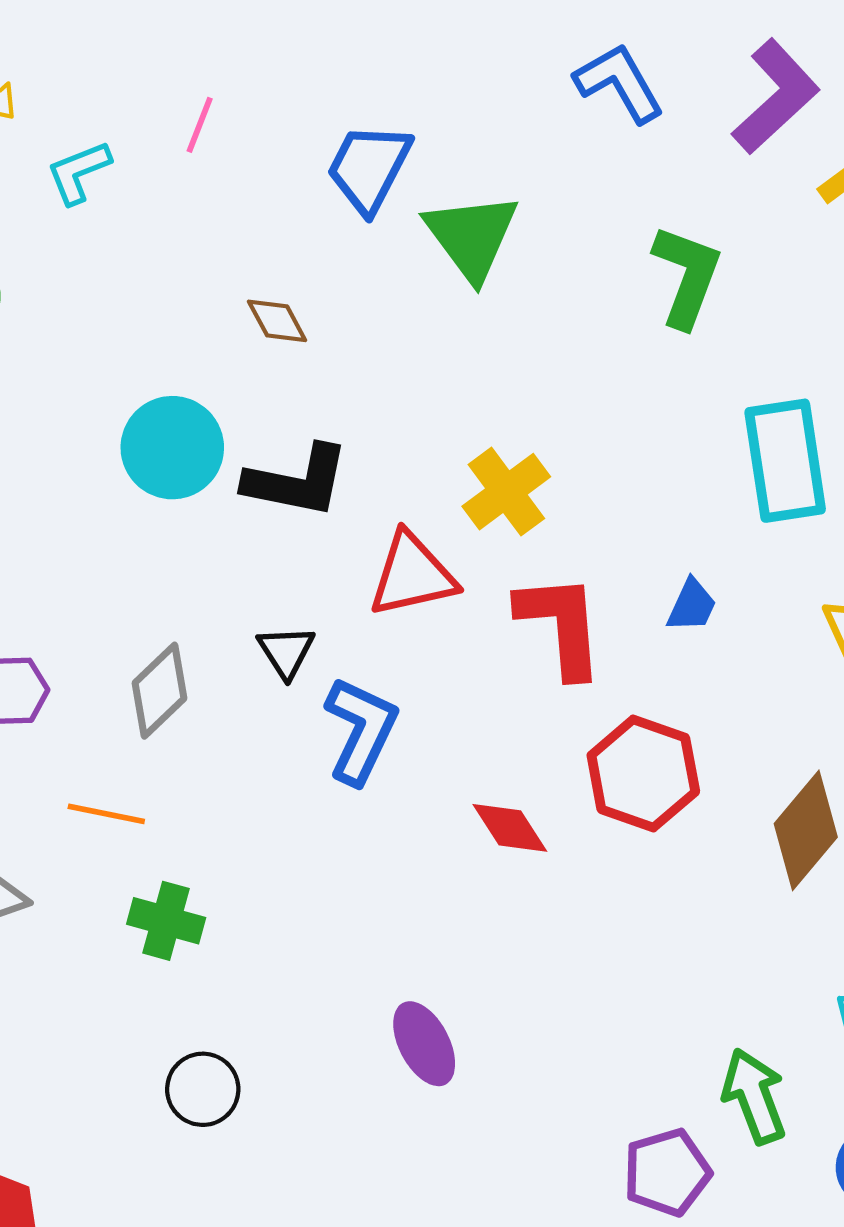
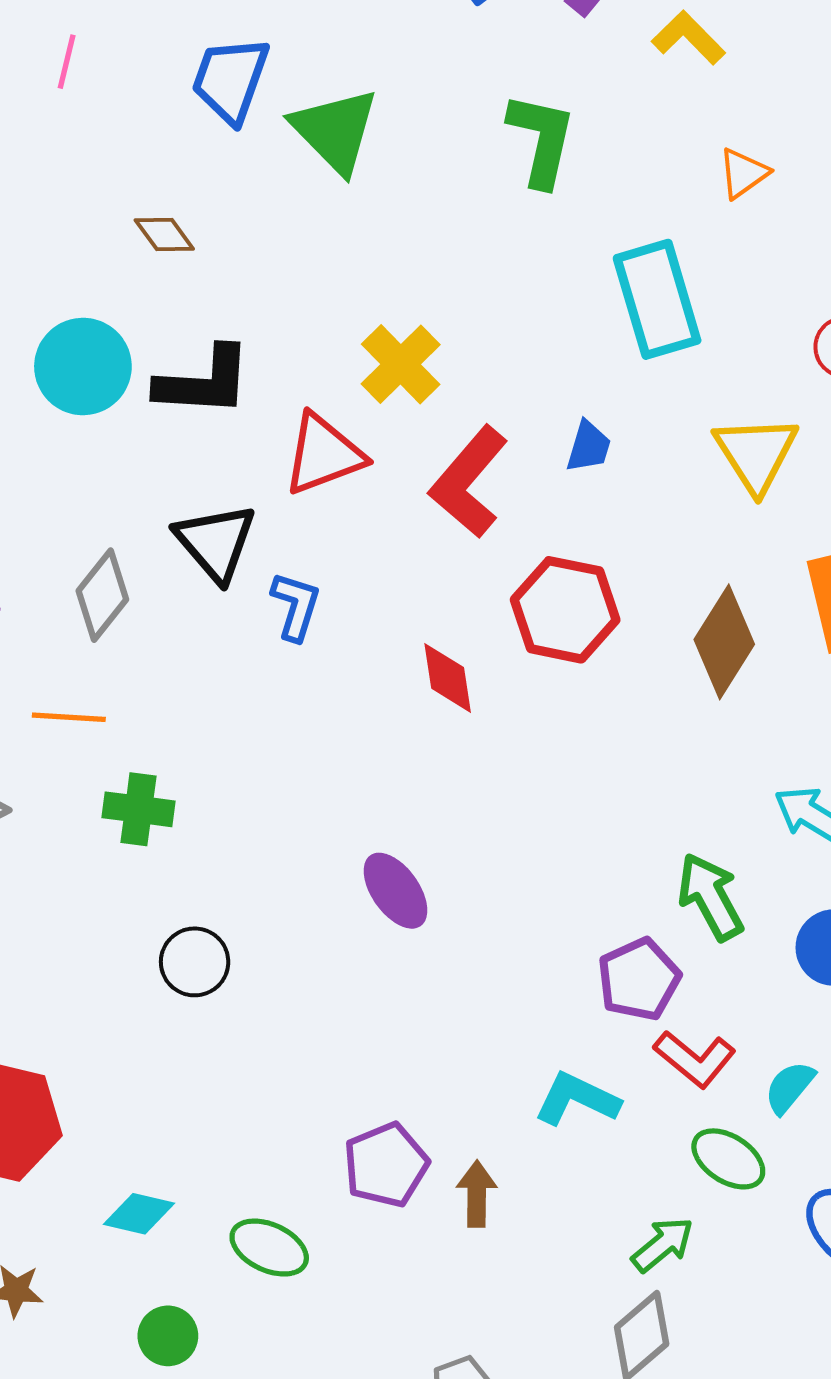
red L-shape: (561, 625) -> (469, 482), turned -127
black triangle: (286, 652) -> (216, 542), size x1.5
blue L-shape: (361, 730) -> (296, 606), size x0.7
red diamond: (510, 828) -> (448, 678), turned 32

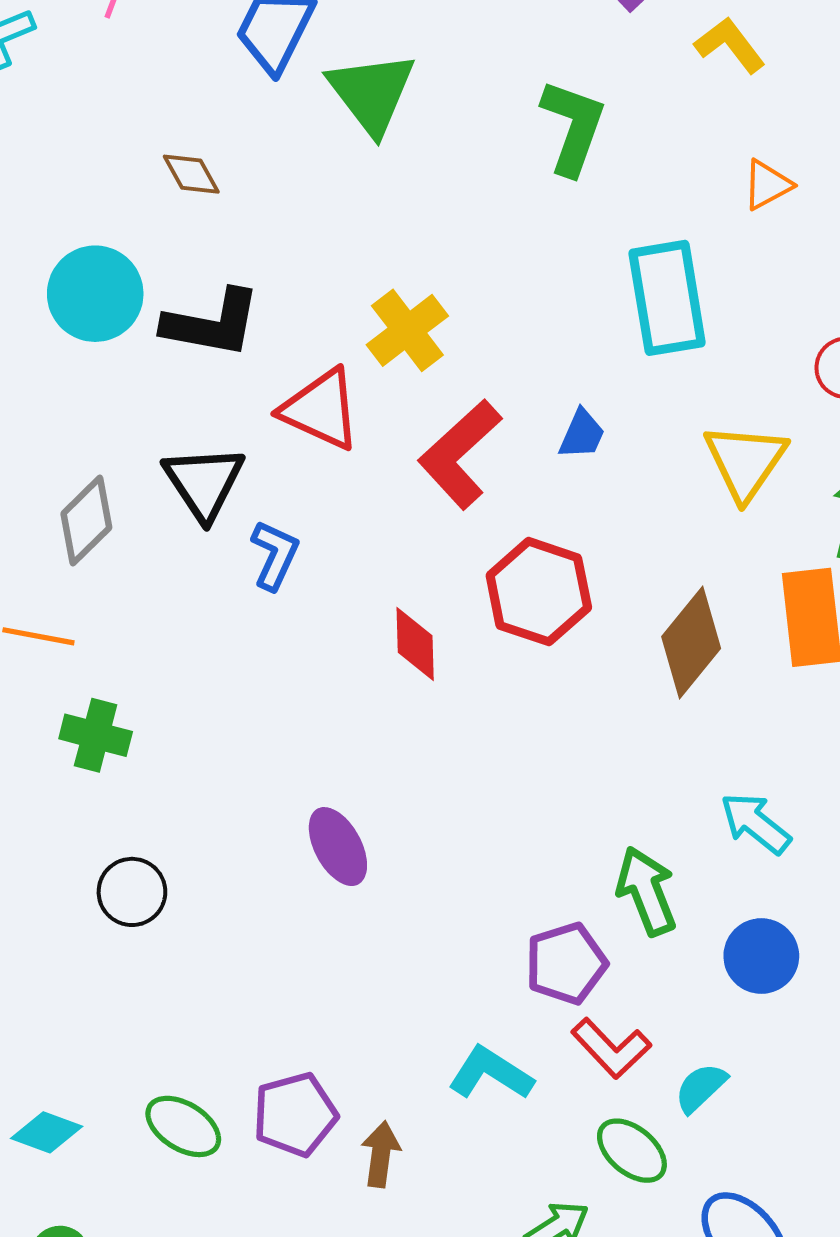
red triangle: (324, 454) -> (321, 409), turned 38
green ellipse: (269, 1248) -> (183, 1126), moved

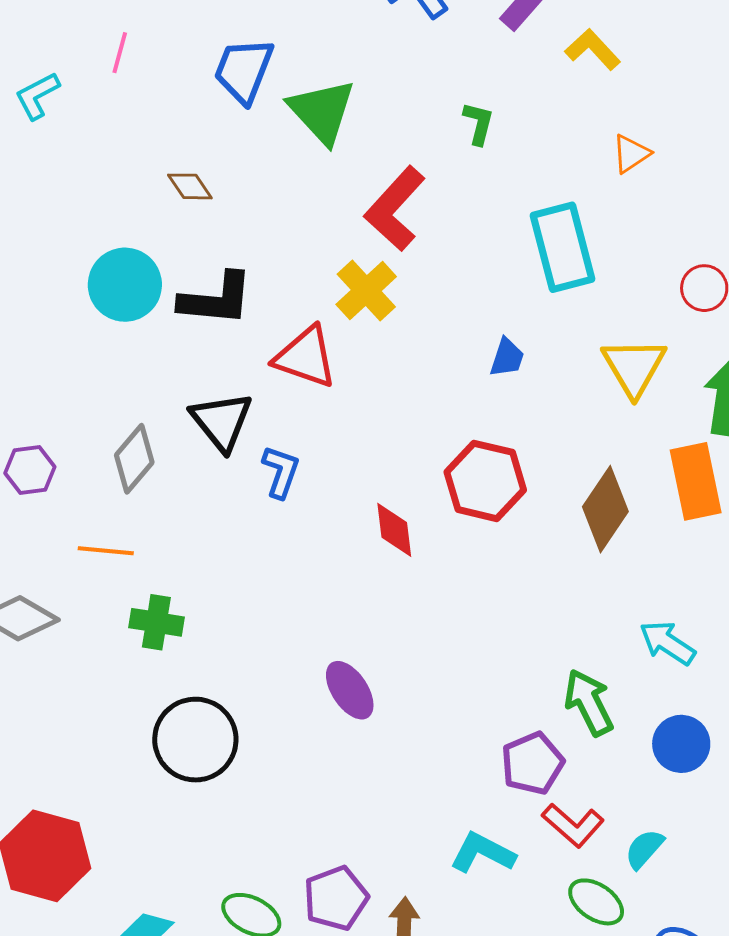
green L-shape: (573, 127) -> (478, 123), size x0.6
red L-shape: (460, 454) -> (395, 209), moved
black circle: (132, 892) -> (195, 740), size x1.6

